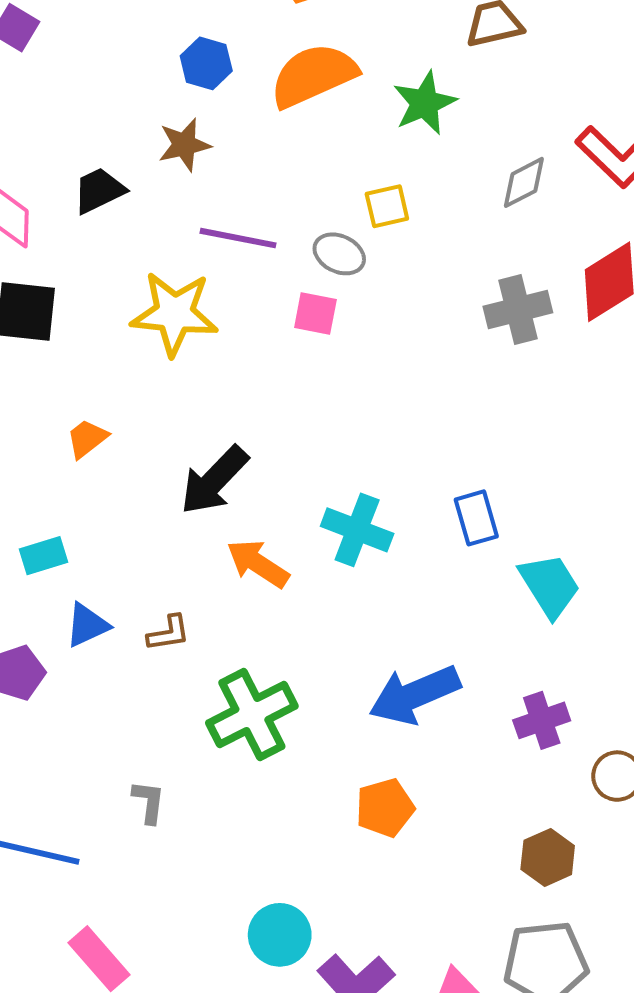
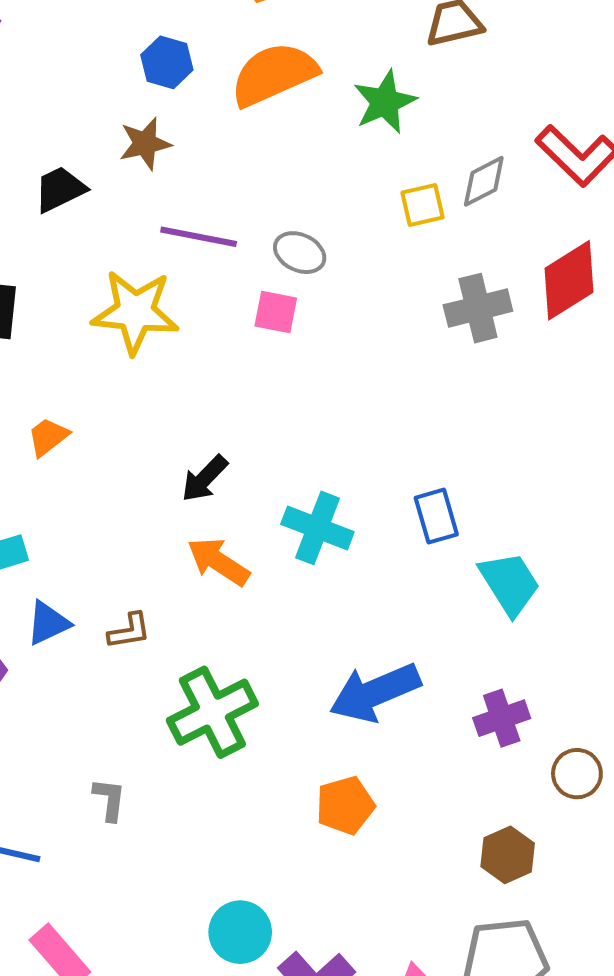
yellow square: (387, 206) -> (422, 205), moved
black arrow: (214, 480) -> (205, 478), moved, size x0.7

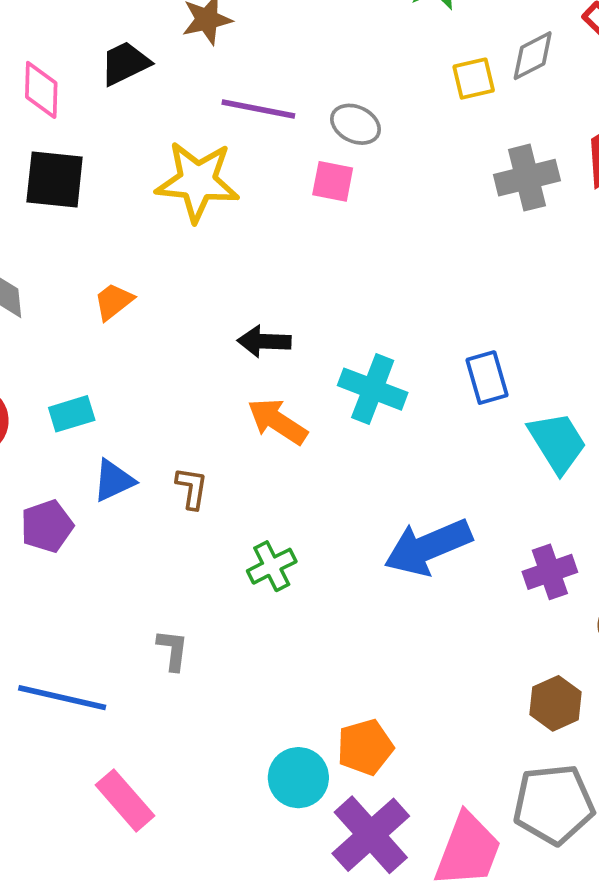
black arrow: (205, 478) -> (264, 341), turned 48
brown L-shape: (129, 631) -> (192, 488), turned -72
green cross: (212, 712) -> (272, 566), size x0.6
orange pentagon: (345, 805) -> (365, 747), moved

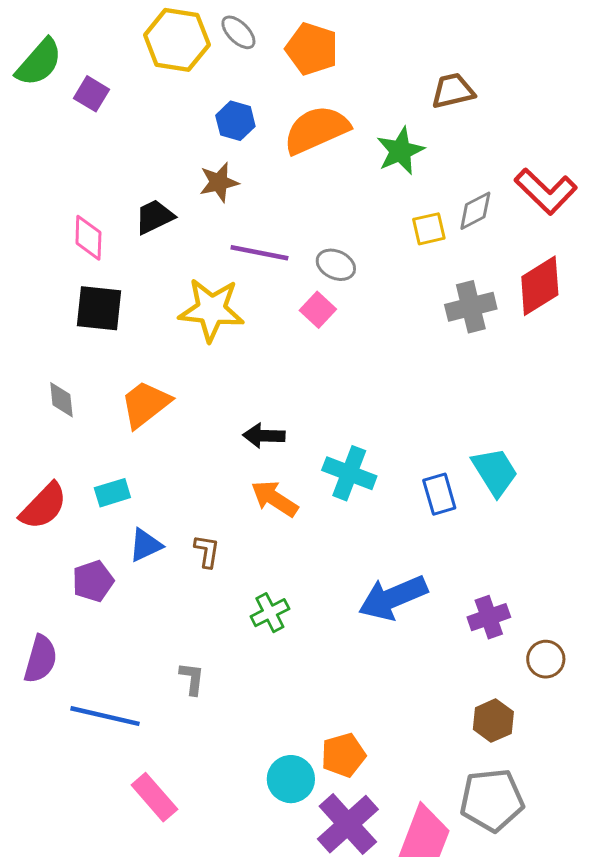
pink square: (333, 181) -> (318, 310), turned 32
orange trapezoid: (114, 301) -> (145, 404), size x1.6
blue rectangle: (487, 378) -> (439, 494), moved
cyan trapezoid: (557, 442) -> (495, 472), moved

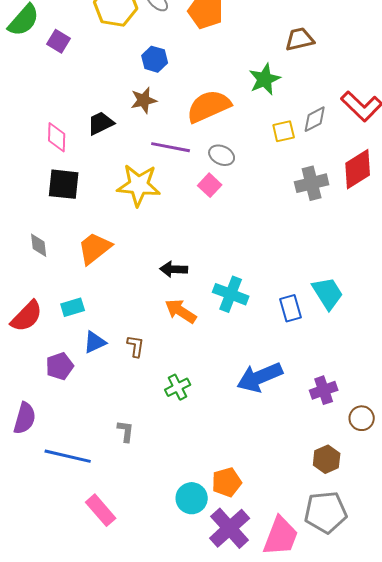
orange semicircle: (316, 130) -> (209, 106), moved

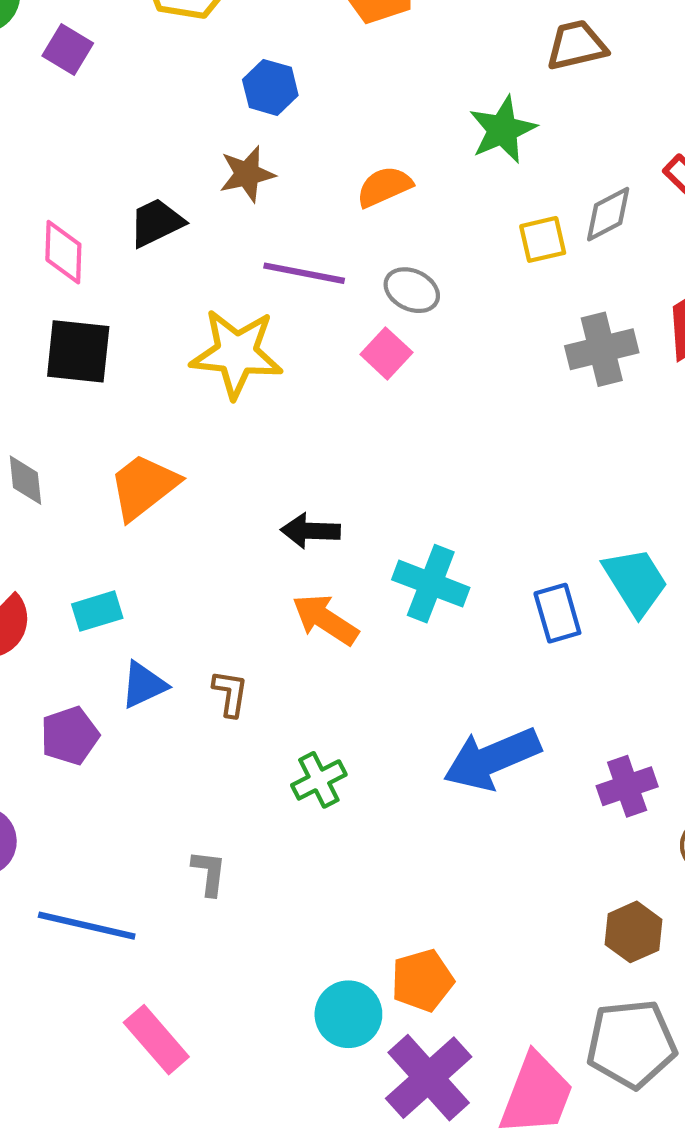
orange semicircle: (209, 106) -> (384, 187), size x0.6

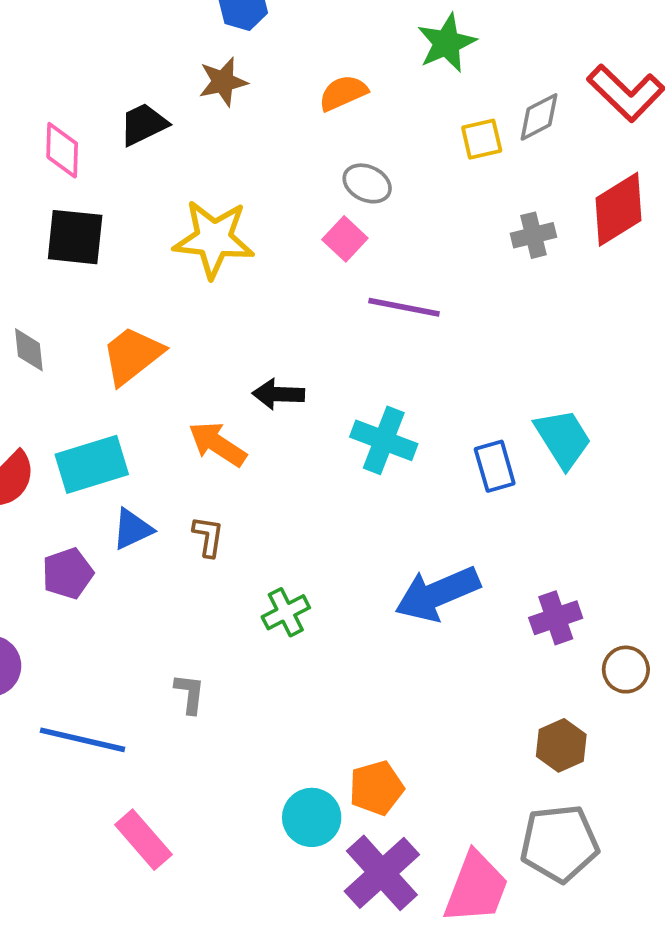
purple line: (304, 273) -> (404, 307), moved
gray cross: (602, 349) -> (533, 235), size x0.7
cyan rectangle: (97, 611) -> (92, 464), size x1.6
orange arrow: (325, 619) -> (217, 444), moved

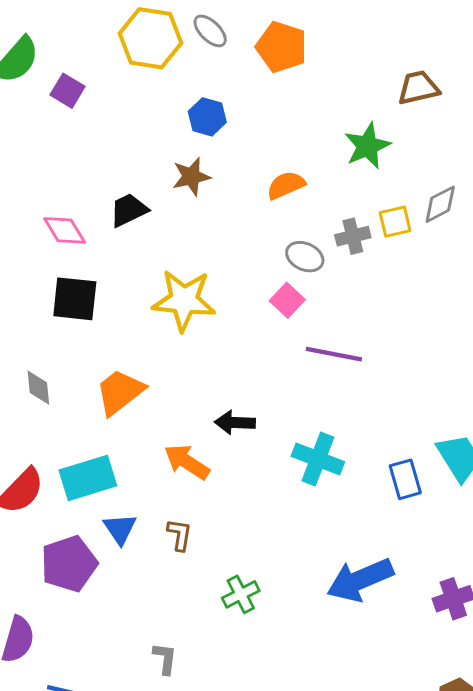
pink diamond: (62, 150) -> (65, 230), turned -33
gray cross: (533, 235) -> (353, 236), moved
blue triangle: (132, 529) -> (120, 529), turned -39
purple pentagon: (68, 573) -> (69, 564), size x1.4

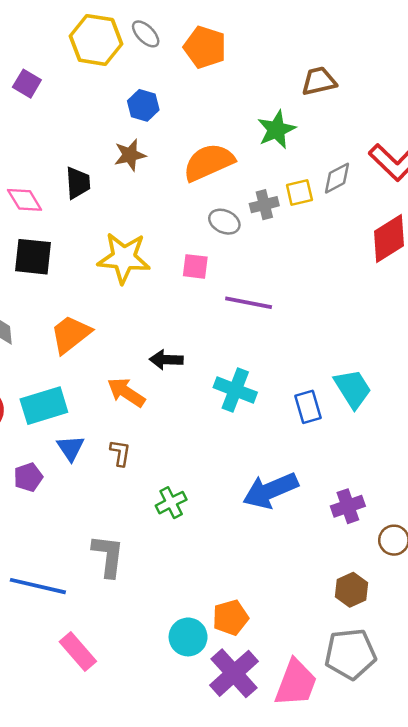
orange semicircle: (286, 185) -> (209, 162), size x1.6
black trapezoid: (129, 210) -> (78, 183), turned 112
pink square: (287, 300) -> (195, 266), moved, turned -36
purple pentagon: (69, 564) -> (28, 477), size x0.6
gray L-shape: (165, 658) -> (108, 556), size x1.6

